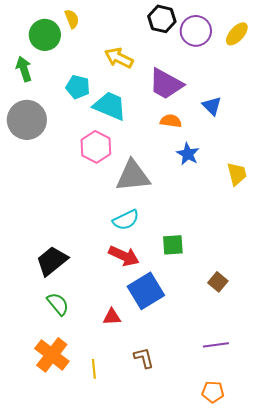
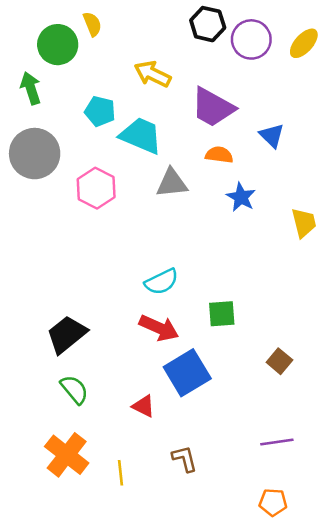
pink hexagon: (96, 147) -> (96, 188), moved
gray triangle: (133, 176) -> (172, 183), moved, size x0.7
red triangle: (112, 317) -> (144, 406), turned 30

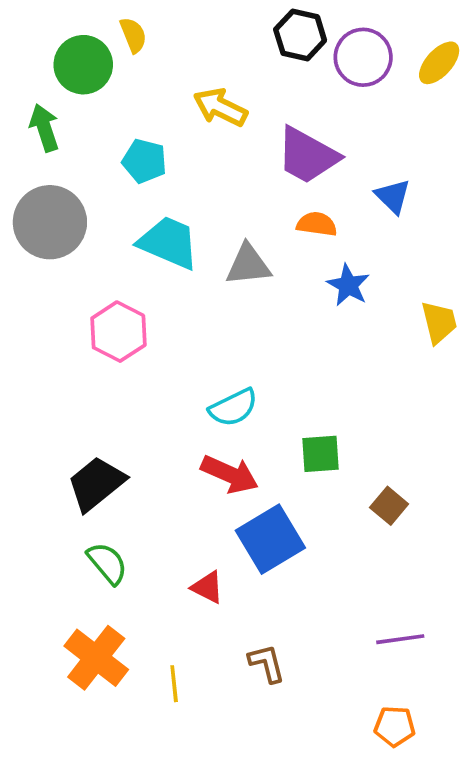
cyan trapezoid: (141, 136) -> (169, 243), moved
pink hexagon: (96, 188) -> (118, 332), moved
brown square: (279, 361) -> (389, 506), moved

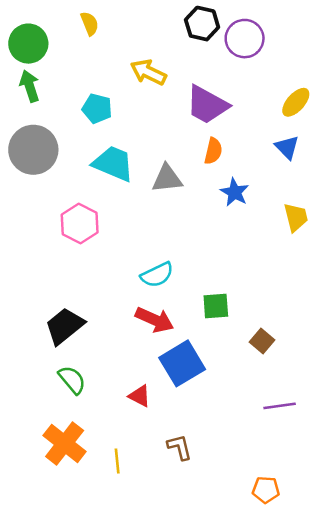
yellow ellipse: (439, 63) -> (296, 102), moved
green circle: (83, 65) -> (28, 44), moved
blue triangle: (393, 196) -> (287, 147), moved
orange semicircle: (317, 224) -> (213, 151), turned 95
purple line: (400, 639) -> (280, 406), moved

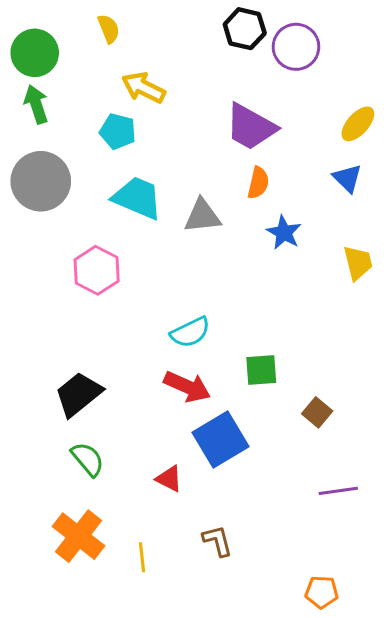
yellow arrow: (148, 72) -> (143, 88), moved

